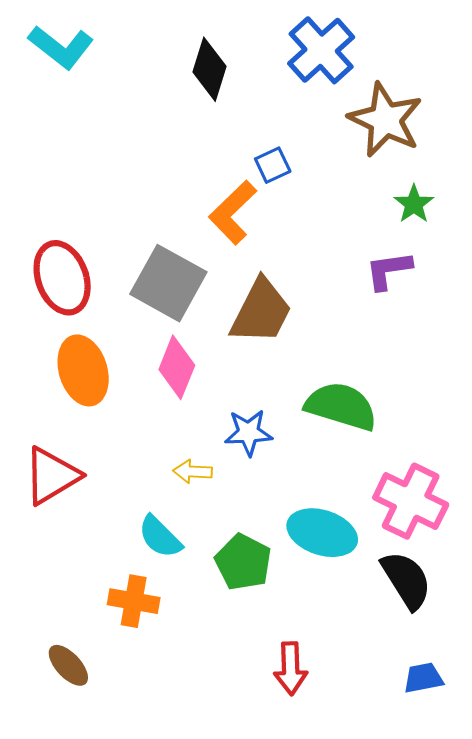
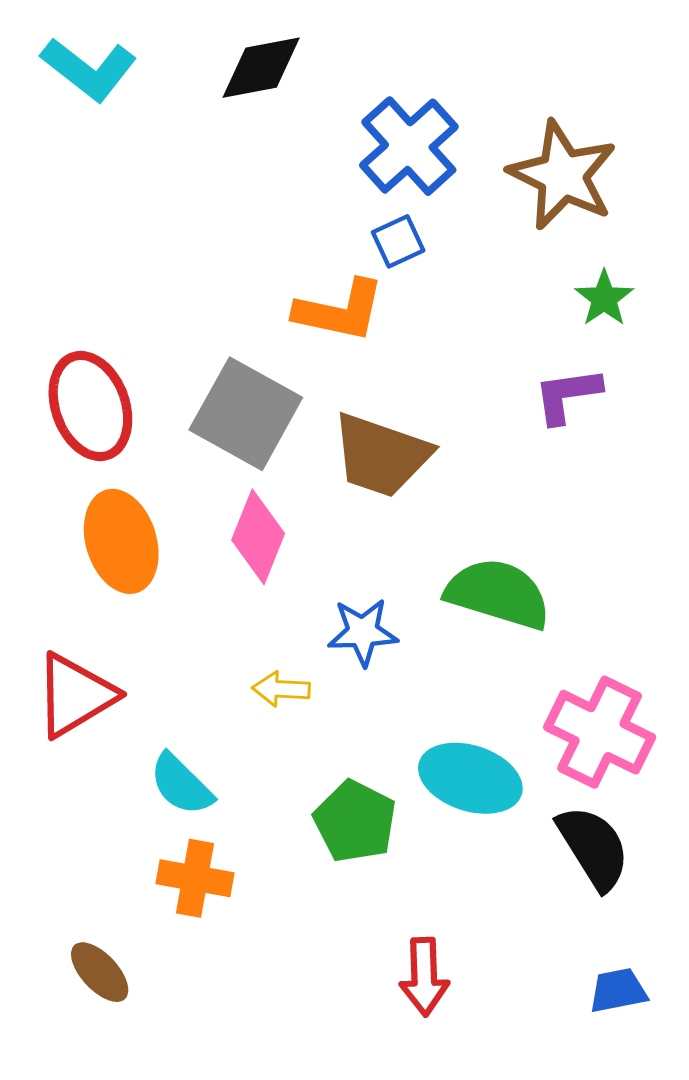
blue cross: (321, 50) -> (409, 146), moved
black diamond: (209, 69) -> (261, 68), moved, turned 62
orange L-shape: (233, 212) -> (340, 311), turned -124
brown trapezoid: (261, 311) -> (381, 455), turned 82
cyan semicircle: (160, 537) -> (181, 784), moved

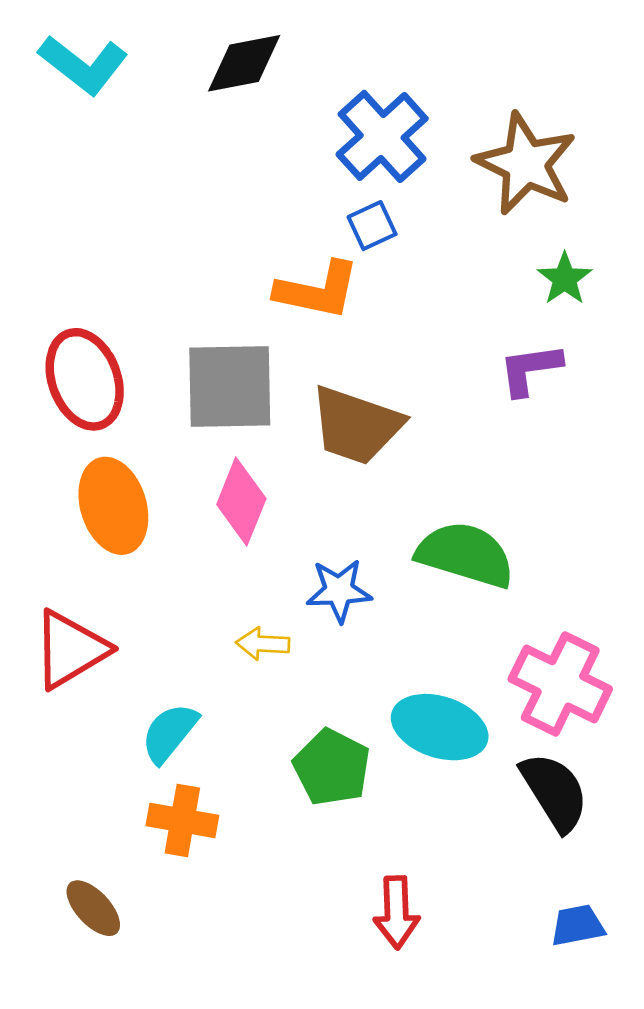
gray square: (246, 414) -> (230, 387), turned -30
cyan semicircle: (181, 784) -> (169, 733), turned 84

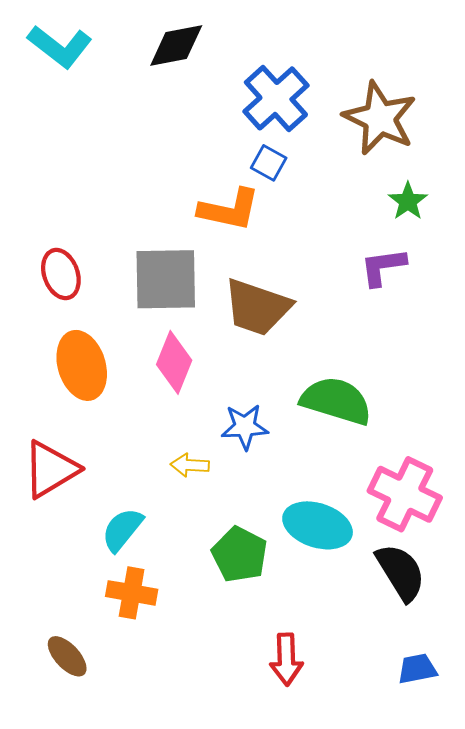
blue square: (372, 226) -> (269, 163), turned -36
red ellipse: (85, 379) -> (61, 274), size x0.7

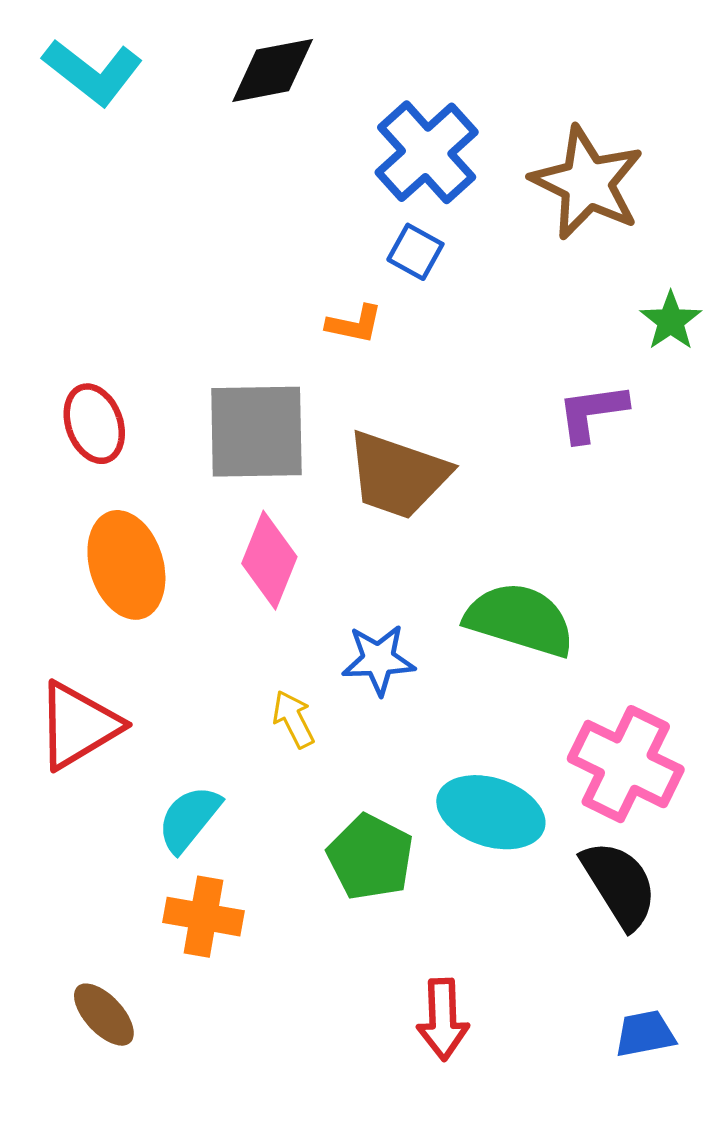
green star: (408, 201) -> (671, 321), moved
orange L-shape: (229, 210) -> (354, 324), size x0.6
yellow arrow: (190, 465) -> (293, 719), turned 60

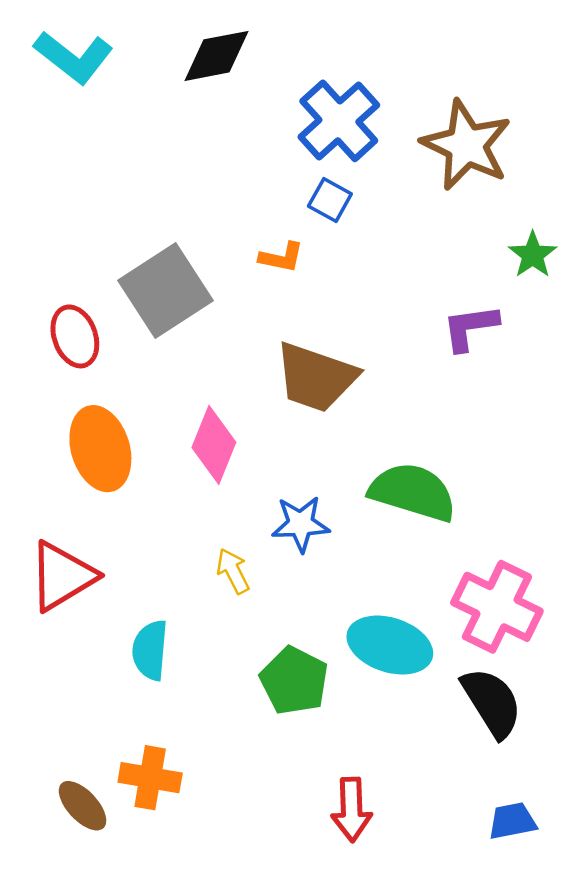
gray square: (256, 432) -> (165, 291), moved, turned -32
cyan semicircle: (189, 819) -> (150, 650), turned -34
orange cross: (203, 917) -> (150, 778), moved

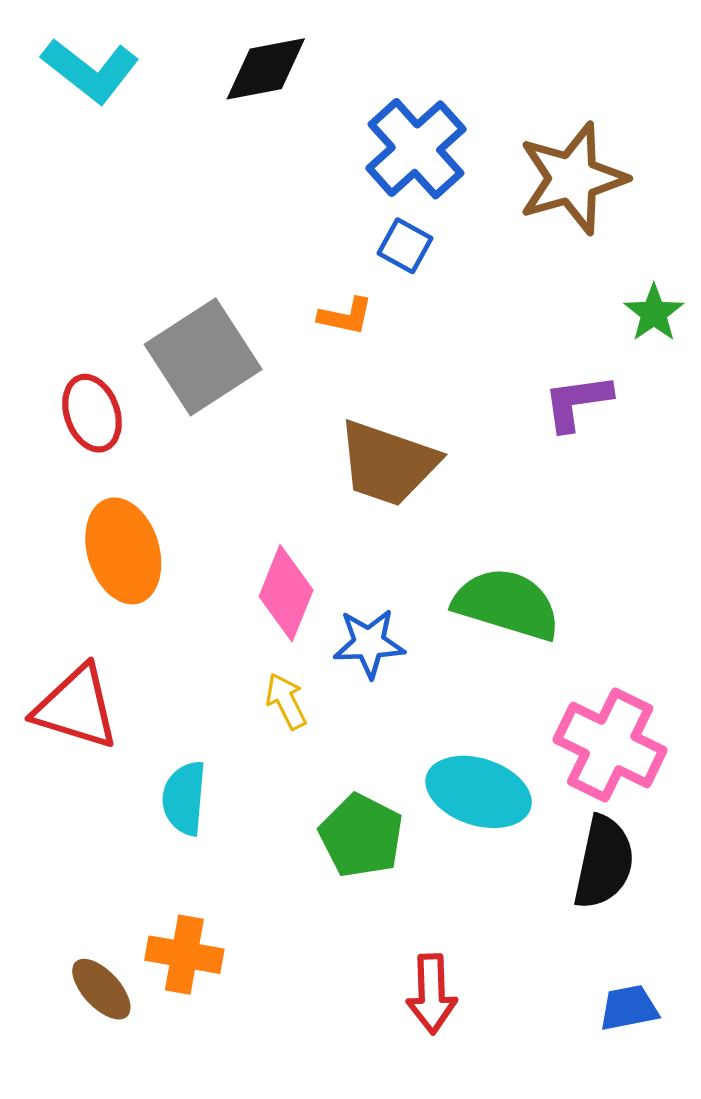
brown star: (466, 145) -> (572, 178), turned 30
pink diamond: (214, 445) -> (286, 593), moved
red triangle: (62, 576) -> (76, 707), turned 48
black semicircle: (492, 702) -> (604, 862), turned 44

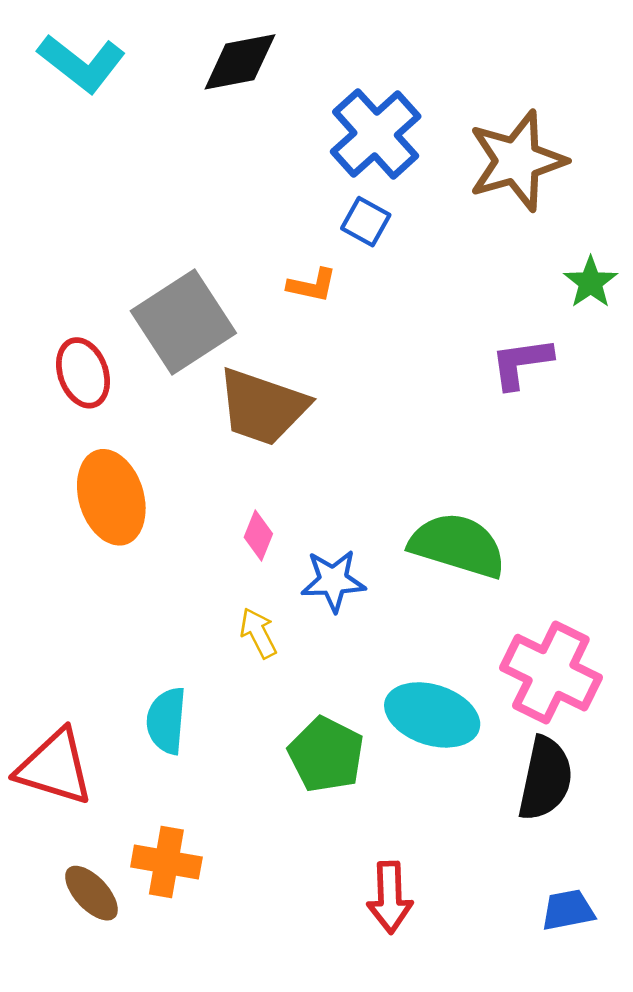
brown trapezoid: (388, 463) -> (263, 407), moved
pink diamond: (286, 593) -> (258, 535), size x0.6
red triangle: (76, 707) -> (55, 767), moved

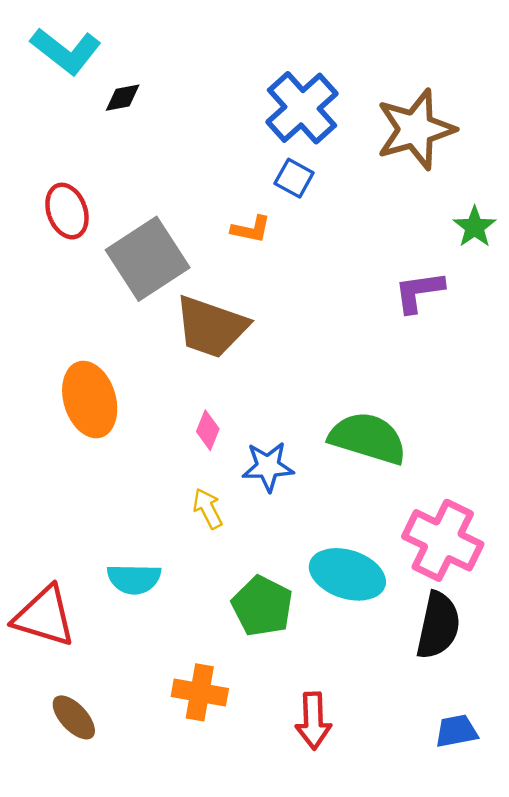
black diamond: (240, 62) -> (123, 98), moved, size x0.6
red ellipse: (83, 373) -> (67, 211), moved
cyan semicircle: (166, 721) -> (134, 579), turned -94
orange cross: (166, 862) -> (200, 692), moved

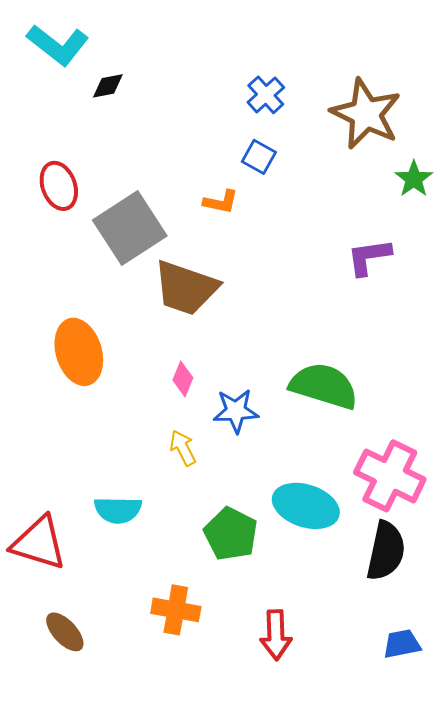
blue cross: (302, 108) -> (266, 95), size x0.6
brown star: (416, 129) -> (366, 114), turned -30
green star: (475, 227) -> (414, 179), moved

